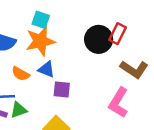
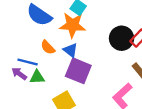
purple square: (62, 89) -> (78, 71), size x1.6

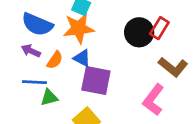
orange semicircle: (48, 47) -> (55, 60), turned -91
purple arrow: (19, 74) -> (31, 51), moved

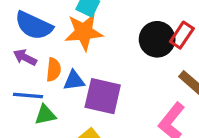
blue triangle: (82, 58) -> (74, 81), moved, turned -36
orange semicircle: (55, 60) -> (54, 70), turned -30

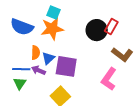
purple arrow: (25, 57) -> (38, 70), moved
blue triangle: (74, 81) -> (48, 58), turned -32
green triangle: (45, 115) -> (20, 83), moved, turned -40

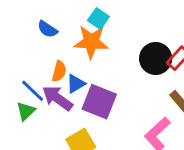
blue semicircle: (22, 27) -> (47, 29), size x0.6
blue line: (21, 69) -> (33, 91), turned 30
purple arrow: (38, 70) -> (57, 98), size x1.5

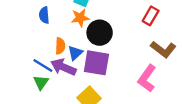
blue semicircle: (47, 29) -> (44, 15), turned 63
orange star: (91, 42) -> (80, 18), size x0.7
black circle: (156, 58) -> (100, 33), moved

